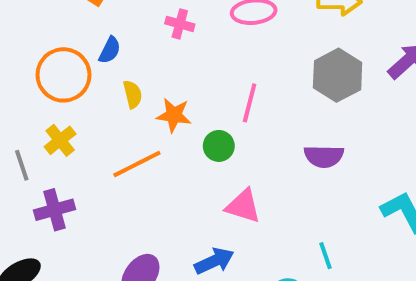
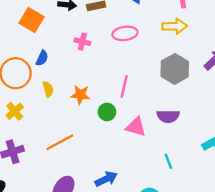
yellow semicircle: (133, 94) -> (48, 89), moved
orange line: (137, 164) -> (60, 142), moved
pink triangle: (243, 206) -> (136, 127), moved
cyan line: (326, 256) -> (168, 161), moved

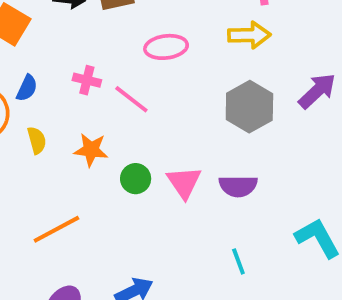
pink cross: (82, 42) -> (87, 80), moved
pink line: (124, 86) -> (131, 99), moved, turned -65
pink triangle: (136, 127) -> (184, 182), moved, turned 40

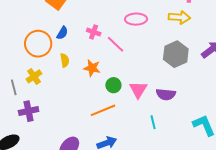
orange line: (56, 229) -> (103, 110), moved
cyan line: (238, 261) -> (153, 122), moved

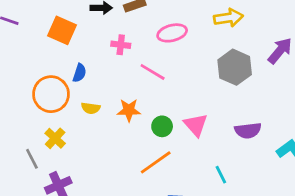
pink cross: (94, 32) -> (121, 45), moved
yellow semicircle: (65, 60) -> (91, 108), turned 120
purple semicircle: (166, 94) -> (248, 131), moved
cyan line: (153, 122) -> (221, 175), moved

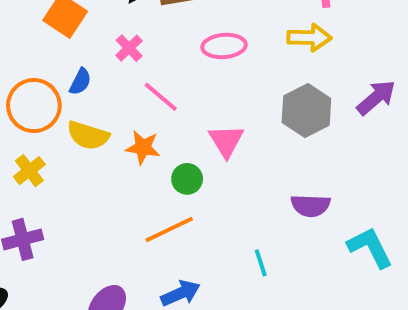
pink cross: (121, 45) -> (129, 48), moved, turned 30
pink line: (153, 72) -> (161, 97), moved
yellow semicircle: (91, 108) -> (88, 135), size x1.5
pink triangle: (196, 125) -> (226, 141), moved

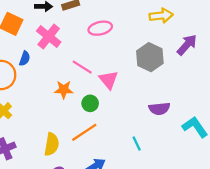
yellow arrow: (309, 38) -> (161, 16), moved
pink cross: (129, 48) -> (49, 37), size x1.6
pink line: (161, 97) -> (82, 67), moved
yellow semicircle: (88, 135) -> (52, 144), moved, turned -90

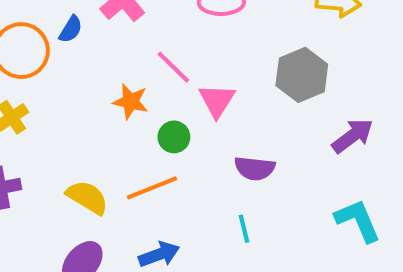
purple arrow: (187, 45) -> (353, 136), moved
purple semicircle: (159, 109) -> (255, 168), moved
yellow semicircle: (52, 144) -> (87, 197), turned -80

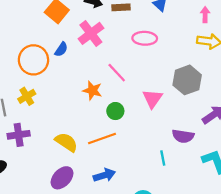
pink triangle: (217, 101) -> (152, 99), moved
purple semicircle: (255, 168) -> (183, 136), moved
cyan line: (244, 229) -> (163, 158), moved

